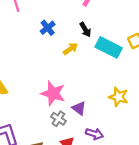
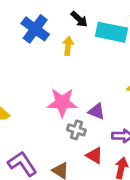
blue cross: (48, 28) -> (35, 29), size x1.5
yellow arrow: (70, 49) -> (68, 46), turned -32

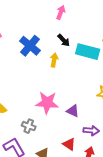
gray cross: (76, 130) -> (29, 126), moved

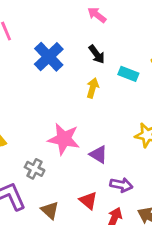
pink arrow: (61, 12) -> (97, 15), turned -80
cyan rectangle: (88, 52) -> (128, 74), size x0.6
yellow arrow: (54, 60) -> (93, 88), moved

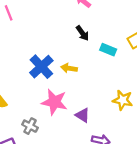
blue cross: (49, 57) -> (41, 67), moved
yellow arrow: (93, 88) -> (69, 68), moved, turned -98

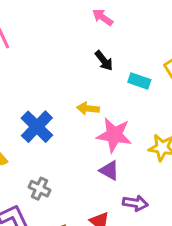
blue cross: (41, 67) -> (37, 127), moved
pink star: (54, 102) -> (114, 135), moved

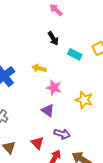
pink star: (114, 135) -> (54, 88), size x0.7

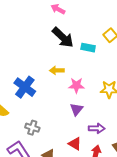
black arrow: (53, 38) -> (63, 37), size x1.6
purple triangle: (48, 110) -> (77, 109), turned 48

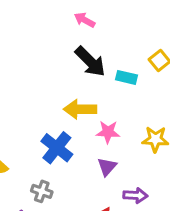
yellow arrow: (57, 70) -> (80, 109), size x1.5
blue cross: (25, 87) -> (57, 148), moved

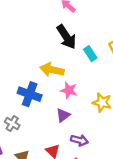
cyan rectangle: (126, 77) -> (90, 54), turned 32
blue cross: (57, 148) -> (30, 94), turned -30

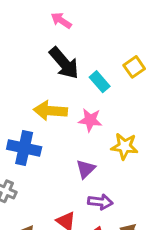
pink star: (69, 90) -> (90, 120), moved
purple triangle: (63, 115) -> (86, 169), moved

